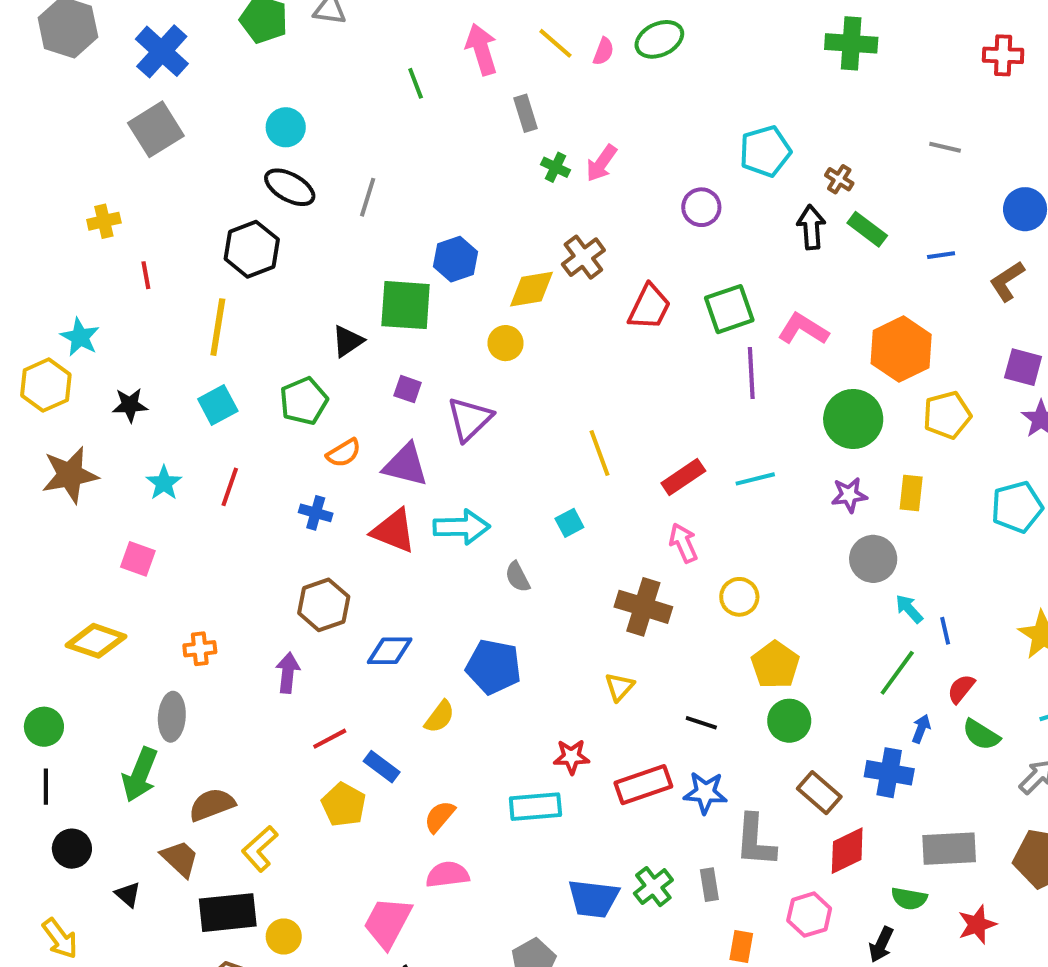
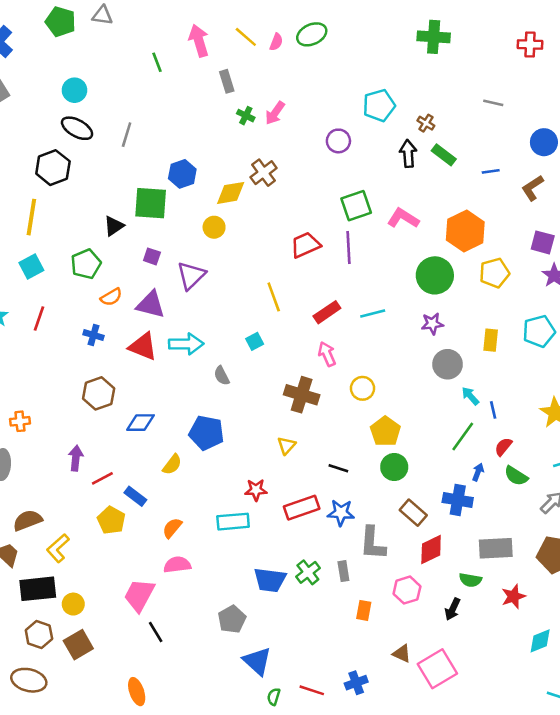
red trapezoid: (649, 307) -> (305, 245), moved, turned -140
purple line: (751, 373) -> (349, 248), moved
yellow rectangle: (911, 493) -> (491, 340), moved
purple arrow: (288, 673) -> (76, 458), moved

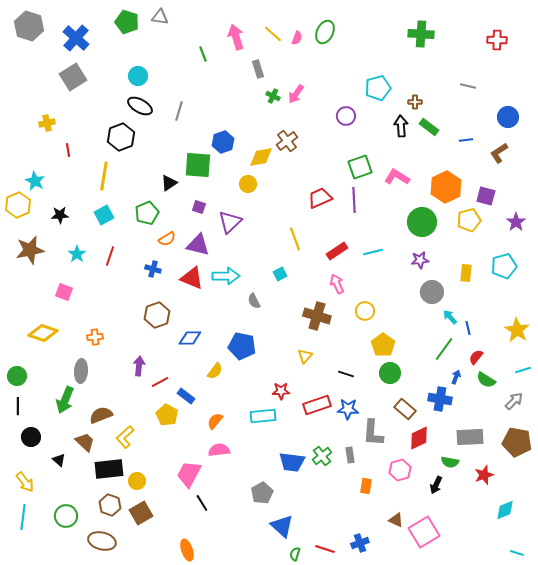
green ellipse: (312, 34) -> (325, 32), turned -40
brown cross: (426, 123) -> (415, 102), turned -32
purple square: (543, 242) -> (486, 196), moved

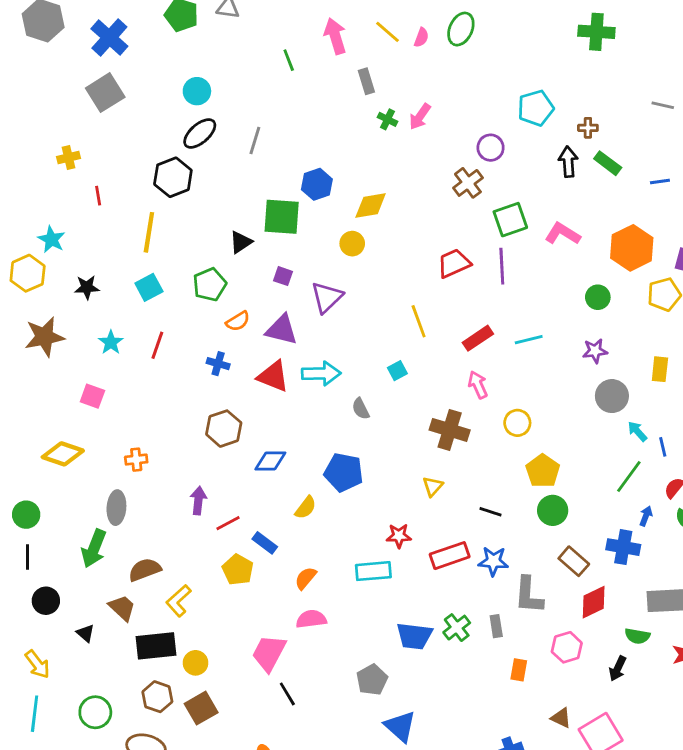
black ellipse: (140, 106) -> (200, 133), turned -70
brown cross: (287, 141) -> (468, 183), moved
green circle: (422, 222) -> (598, 297), size x0.6

